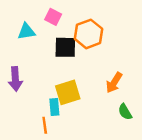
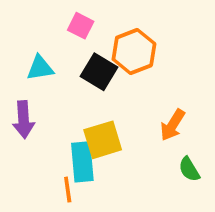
cyan triangle: (26, 32) -> (40, 68), moved
black square: (65, 47) -> (99, 72), turned 30
cyan rectangle: (54, 107) -> (82, 162), size x1.5

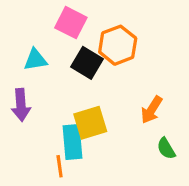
pink square: (81, 26) -> (71, 23), size x1.4

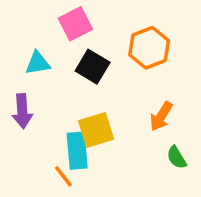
pink square: (71, 23) -> (75, 24), turned 36
orange hexagon: (118, 45) -> (149, 48), moved
orange line: (60, 166) -> (63, 176), turned -30

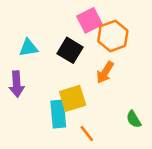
pink square: (75, 24) -> (89, 20), moved
orange arrow: (161, 116) -> (105, 72), moved
orange line: (63, 176) -> (87, 133), moved

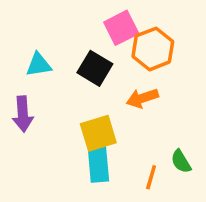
orange arrow: (105, 72) -> (142, 98), turned 40
cyan rectangle: (58, 114) -> (98, 163), moved
orange line: (87, 133) -> (151, 177), moved, turned 54

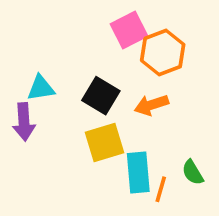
cyan triangle: (39, 65) -> (41, 88), moved
black square: (95, 68) -> (101, 96), moved
cyan rectangle: (98, 163) -> (138, 172), moved

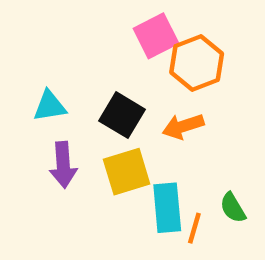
purple arrow: (24, 122) -> (63, 165), moved

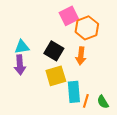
orange arrow: (183, 126) -> (81, 56), turned -66
purple arrow: (63, 165) -> (20, 65), moved
green semicircle: (233, 208) -> (103, 102), moved

